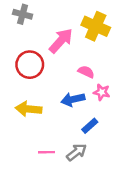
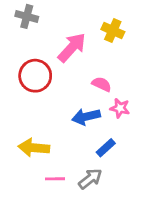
yellow cross: (96, 26) -> (113, 31), size x0.7
yellow arrow: (29, 109) -> (34, 148), moved

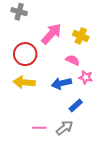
yellow cross: (113, 31) -> (81, 36), moved
yellow arrow: (34, 148) -> (24, 82), moved

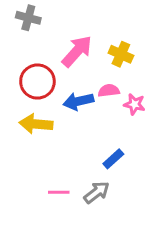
pink semicircle: (73, 60) -> (109, 91), turned -32
pink star: (86, 77) -> (135, 104), moved
blue arrow: (62, 83) -> (78, 101), moved

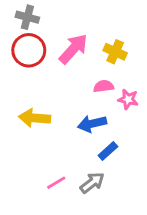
red circle: (37, 82) -> (29, 50), moved
blue arrow: (78, 101) -> (92, 124), moved
pink line: (59, 192) -> (56, 183), turned -30

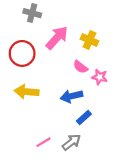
gray cross: (27, 17) -> (32, 13), moved
red circle: (29, 50) -> (22, 53), moved
pink semicircle: (104, 86) -> (81, 67), turned -136

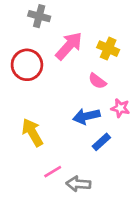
pink star: (100, 77) -> (120, 108), moved
yellow arrow: (27, 92) -> (32, 132), moved, turned 55
gray arrow: (72, 142) -> (78, 184), moved, turned -138

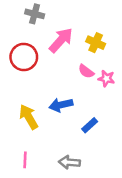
pink star: (120, 108) -> (106, 79), moved
blue arrow: (86, 116) -> (61, 105), moved
pink line: (53, 172) -> (25, 160), moved, turned -56

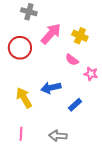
pink star: (106, 79) -> (91, 74), moved

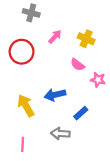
pink arrow: (51, 34) -> (55, 37), size x0.6
gray arrow: (58, 136) -> (60, 134), moved

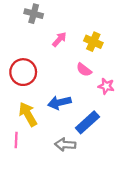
red circle: (22, 52) -> (23, 72), moved
blue rectangle: (81, 113) -> (87, 122), size x1.5
pink line: (23, 144) -> (16, 140), moved

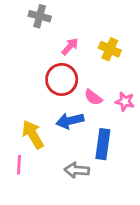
pink semicircle: (84, 70) -> (93, 97), moved
red circle: (23, 72) -> (62, 79), moved
blue rectangle: (87, 122) -> (103, 144), turned -40

